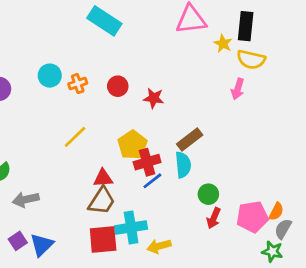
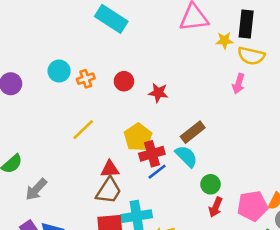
yellow star: (223, 44) -> (224, 40), turned -30
cyan semicircle: (183, 165) -> (186, 156), turned -40
gray arrow: (26, 199) -> (36, 189), turned -35

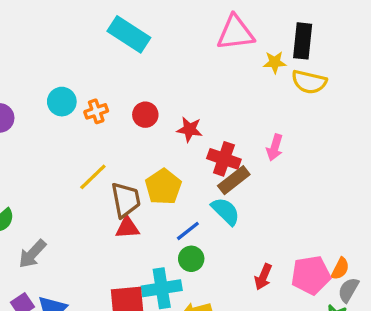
pink arrow: (238, 84) -> (275, 147), moved
red cross: (152, 154) -> (224, 159), moved, turned 35
green circle: (210, 184) -> (191, 259), moved
brown trapezoid: (109, 191) -> (126, 200), moved, turned -44

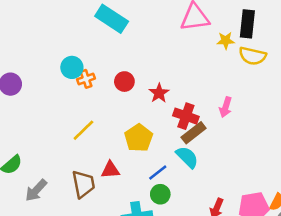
cyan circle: (62, 102) -> (72, 67), moved
red star: (190, 129) -> (159, 93), turned 30
brown trapezoid: (126, 200) -> (83, 184), moved

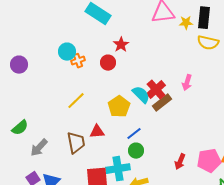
yellow star: (226, 41) -> (186, 23), moved
red star: (159, 93) -> (121, 45), moved
red cross: (186, 116) -> (156, 90), turned 30
cyan semicircle: (187, 157) -> (141, 95), moved

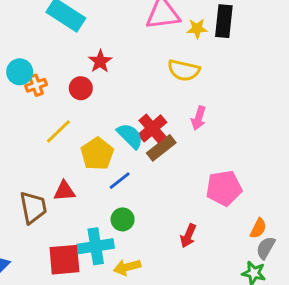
yellow semicircle: (208, 43) -> (184, 70), moved
yellow line: (76, 101) -> (58, 131), moved
blue line: (134, 134) -> (120, 181), moved
pink pentagon: (209, 161) -> (224, 188), moved

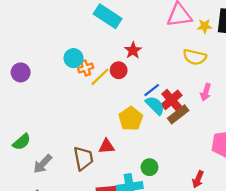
yellow line: (58, 131) -> (100, 77), moved
blue line: (120, 181) -> (152, 90), moved

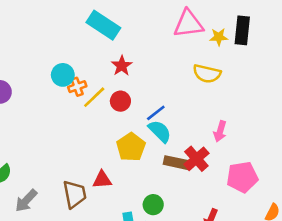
red star: (133, 50) -> (122, 66), moved
red circle: (119, 70) -> (120, 101), moved
pink arrow: (206, 92) -> (220, 131), moved
red cross: (172, 100) -> (196, 159), moved
brown rectangle: (178, 114) -> (177, 163), moved, turned 50

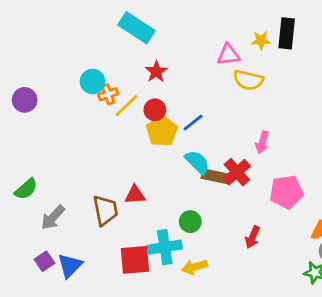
pink triangle: (189, 24) -> (228, 55), moved, size x0.7
cyan semicircle: (160, 131) -> (197, 162), moved
yellow pentagon: (131, 147) -> (162, 131), moved

